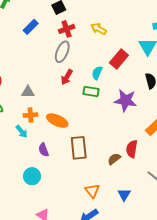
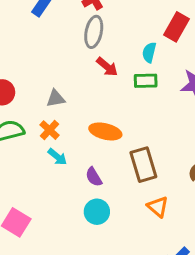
red arrow: (67, 77) -> (107, 67), turned -70
orange cross: (31, 115) -> (49, 130), moved, turned -32
cyan circle: (32, 176) -> (97, 212), moved
orange triangle: (92, 191) -> (158, 207), moved

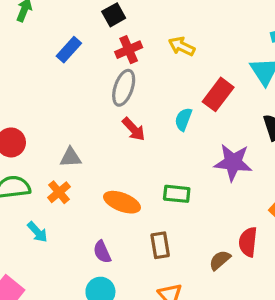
green rectangle: (146, 81) -> (177, 194), moved
cyan arrow: (57, 157) -> (37, 232), moved
brown rectangle: (143, 165) -> (160, 245), size x0.7

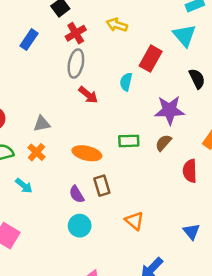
brown rectangle: (160, 245) -> (102, 186), moved
brown semicircle: (220, 260) -> (163, 143), moved

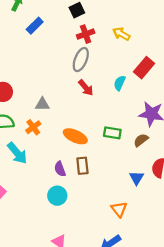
blue rectangle: (29, 40) -> (35, 26), moved
cyan arrow: (24, 186) -> (17, 153), size x1.5
orange triangle: (134, 221) -> (119, 209), moved
blue triangle: (191, 231) -> (137, 178), moved

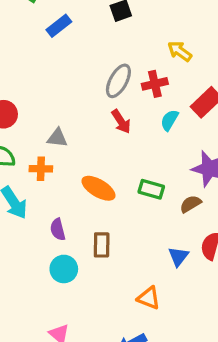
red cross: (86, 34) -> (155, 84), moved
orange cross: (33, 127) -> (41, 169), turned 32
brown rectangle: (82, 166) -> (102, 245), moved
purple semicircle: (60, 169) -> (58, 229), moved
orange triangle: (119, 209) -> (149, 298), turned -36

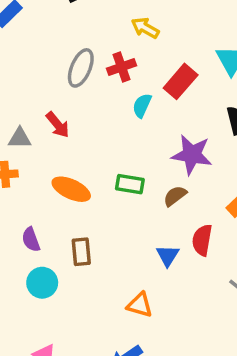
red arrow: (121, 121) -> (58, 125), moved

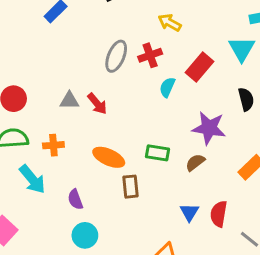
gray triangle: (20, 138) -> (69, 101), moved
red semicircle: (202, 240) -> (219, 214), moved
brown rectangle: (81, 252) -> (130, 187), moved

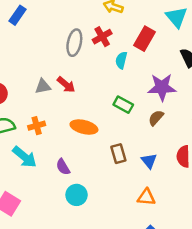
green rectangle: (158, 153) -> (123, 105), moved, turned 30
brown rectangle: (130, 187) -> (118, 154), moved
blue triangle: (189, 212) -> (149, 161), moved

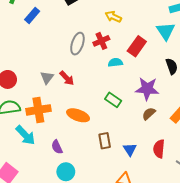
cyan semicircle: (121, 60) -> (115, 62), turned 64
gray triangle: (43, 86) -> (47, 78), turned -48
brown semicircle: (156, 118) -> (149, 114), moved
orange cross: (37, 126) -> (38, 110), size x1.6

